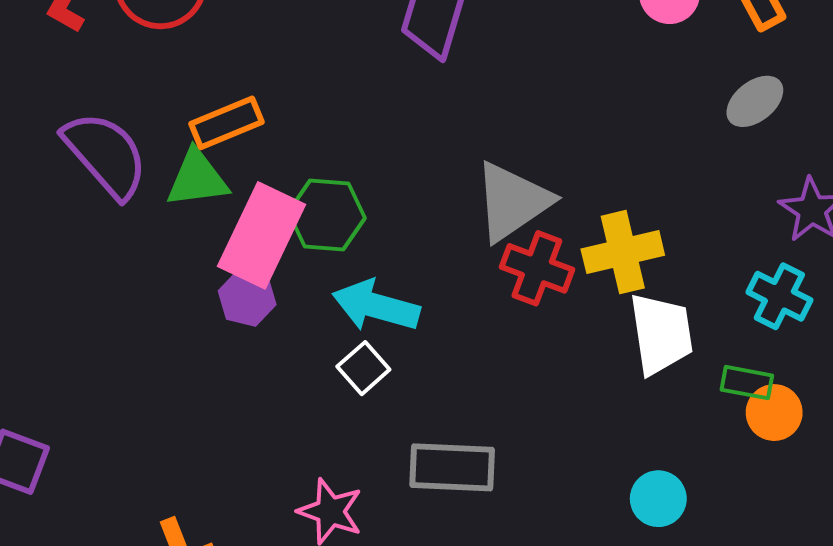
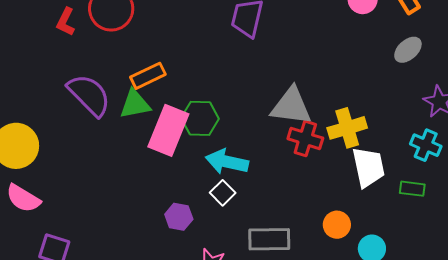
gray triangle: (512, 202) -> (291, 106), turned 45
purple hexagon: (247, 298) -> (179, 217), moved
orange circle: (774, 413) -> (337, 225), moved

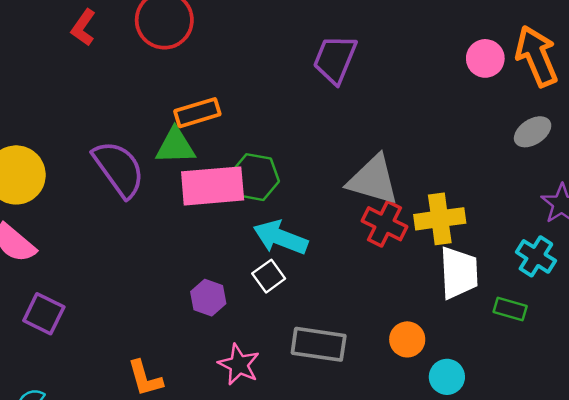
red L-shape: (66, 22) -> (83, 27), moved
purple semicircle: (89, 95) -> (119, 169), moved
pink rectangle: (168, 130) -> (213, 186), turned 54

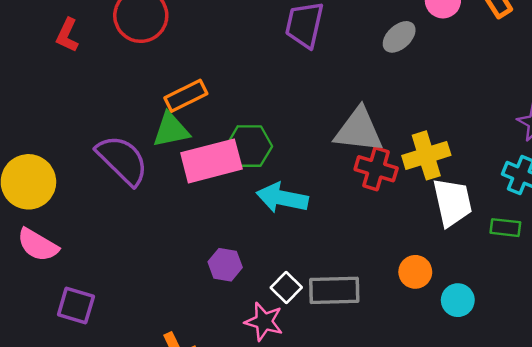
gray ellipse: (533, 132) -> (399, 37), moved
white square: (269, 276) -> (286, 287), moved

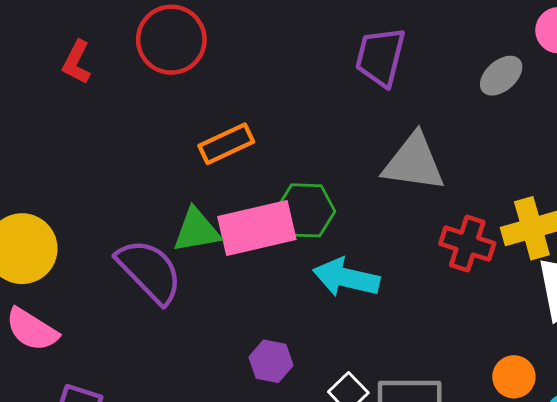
green triangle: (171, 130) -> (197, 230), moved
gray triangle: (359, 130) -> (414, 162), moved
purple semicircle: (122, 160) -> (149, 271), moved

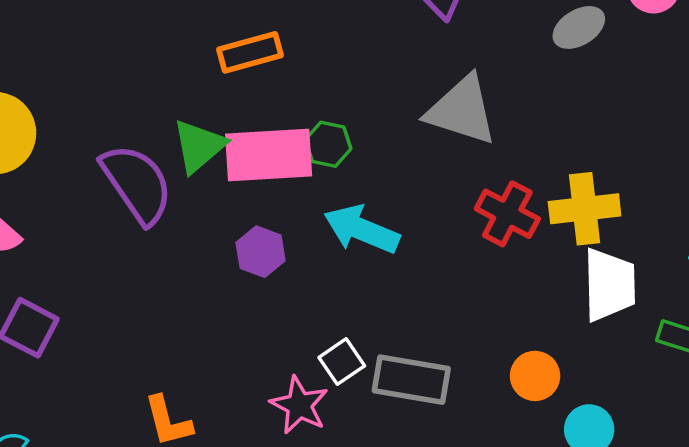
green hexagon: (306, 210) -> (328, 144), size x0.7
green triangle: (197, 230) -> (199, 146), turned -40
purple hexagon: (271, 361) -> (261, 252), moved

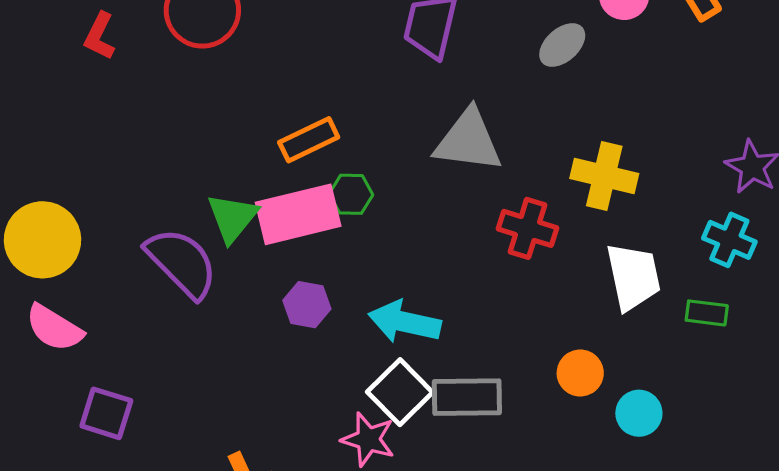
orange rectangle: (250, 52) -> (309, 140), moved
yellow cross: (585, 209) -> (604, 176), moved, turned 30
cyan arrow: (362, 229) -> (404, 322), moved
white square: (342, 362) -> (400, 392), size x1.5

